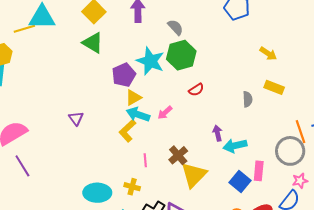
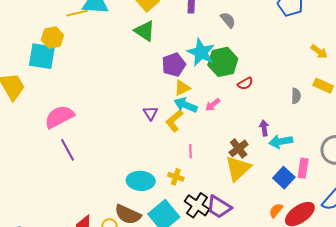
green hexagon: (181, 55) -> (223, 62), moved
purple triangle: (76, 118) -> (150, 113), moved
brown cross: (178, 155) -> (239, 148), moved

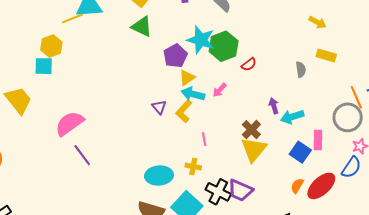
cyan square: (42, 56) -> (44, 66), size x0.7

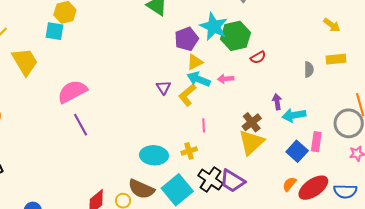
yellow rectangle: (326, 55) -> (336, 59), turned -30
pink arrow: (220, 90) -> (226, 79), turned 35
yellow cross: (193, 167) -> (189, 151), turned -35
blue semicircle: (351, 167) -> (345, 191), moved, turned 50

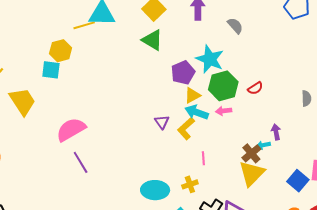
green hexagon: (235, 36) -> (223, 86), moved
cyan arrow: (294, 115) -> (263, 145), moved, size x0.6

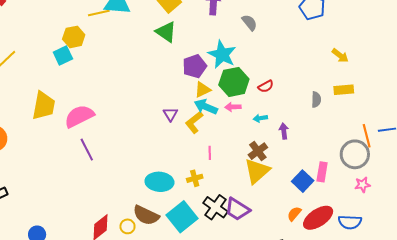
cyan square: (51, 70) -> (63, 55), turned -36
yellow trapezoid: (22, 101) -> (44, 106), moved, turned 40
cyan arrow: (263, 145) -> (260, 118), moved

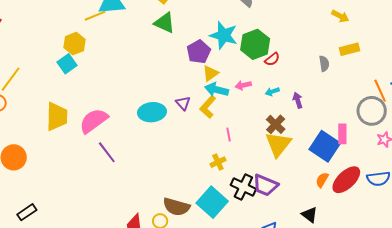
green hexagon: (234, 82) -> (255, 44), moved
blue square: (303, 181) -> (325, 146), size x1.4
cyan ellipse: (159, 182) -> (152, 112), moved

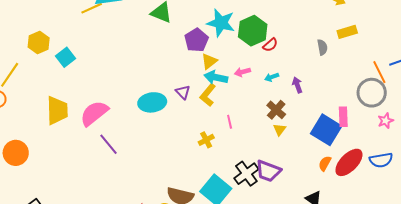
yellow hexagon: (75, 44) -> (39, 42), moved
yellow triangle: (278, 144) -> (279, 130), size x0.5
yellow cross: (218, 162) -> (206, 140), moved
black cross: (243, 187) -> (246, 174), turned 30

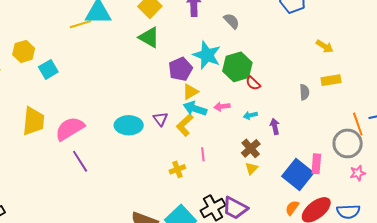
red semicircle: (270, 45) -> (253, 83), turned 77

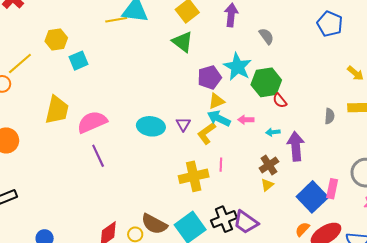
purple arrow: (275, 126) -> (296, 146), size x1.8
yellow cross: (177, 169) -> (194, 176), size x1.8

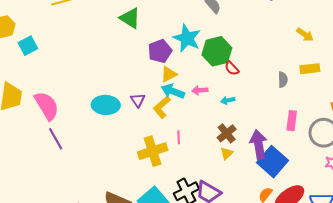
pink semicircle: (92, 122) -> (47, 106), turned 88
purple arrow: (296, 146) -> (259, 145), moved
pink rectangle: (332, 189) -> (292, 121), moved

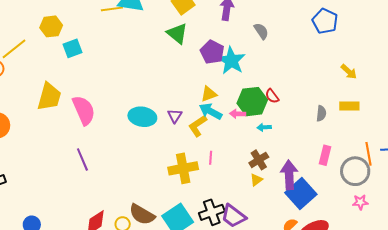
purple pentagon: (160, 51) -> (212, 52), moved, turned -30
green hexagon: (217, 51) -> (252, 102), moved
purple line: (56, 139) -> (82, 159), moved

